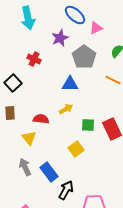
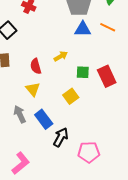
blue triangle: (70, 84) -> (83, 29), moved
red semicircle: (41, 119) -> (36, 66), turned -112
yellow triangle: (29, 138) -> (33, 89), moved

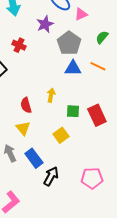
yellow arrow: (61, 56) -> (51, 95), turned -48
pink pentagon: (89, 152) -> (92, 178), moved

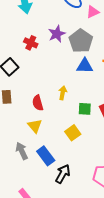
purple star: (45, 24) -> (57, 34), moved

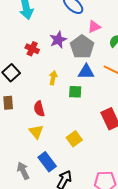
pink triangle: (93, 12) -> (94, 27), moved
yellow arrow: (63, 93) -> (53, 78), moved
green square: (85, 109) -> (75, 92), moved
gray arrow: (22, 151) -> (23, 171), moved

